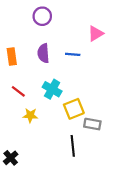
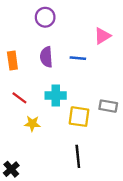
cyan cross: (52, 89) -> (56, 96), turned -30
yellow square: (74, 109) -> (79, 117), turned 30
gray rectangle: (92, 124) -> (108, 106), moved

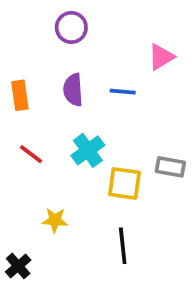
cyan cross: (56, 96) -> (88, 150), turned -36
yellow star: (32, 124) -> (55, 220), moved

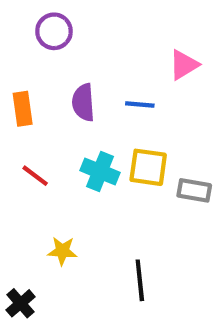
purple circle: (71, 27) -> (54, 31), moved
cyan cross: (88, 150) -> (100, 171), turned -32
yellow square: (125, 183) -> (148, 167), moved

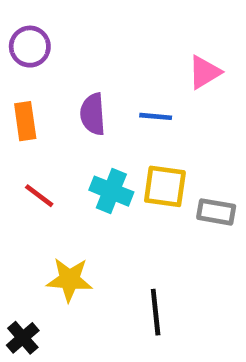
purple circle: (54, 31) -> (30, 47), moved
yellow star: (62, 251) -> (69, 280), size x1.4

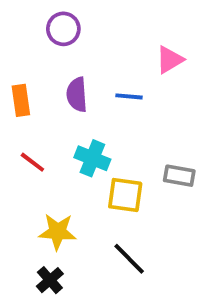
purple circle: (30, 47) -> (63, 29), moved
yellow square: (165, 186) -> (125, 195), moved
black line: (156, 312) -> (129, 259), turned -39
black cross: (23, 338) -> (50, 280), moved

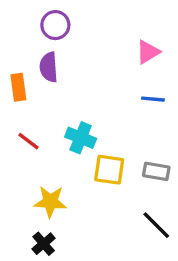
purple semicircle: (77, 95) -> (49, 67), moved
blue line: (129, 96) -> (153, 99), moved
gray rectangle: (179, 176) -> (156, 171), moved
black line: (129, 259) -> (156, 225), moved

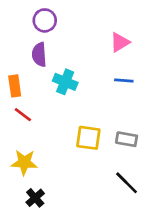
orange rectangle: (18, 87) -> (15, 86), moved
cyan cross: (81, 138) -> (65, 82), moved
yellow star: (50, 202) -> (24, 162), moved

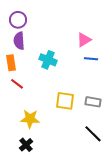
purple circle: (45, 20) -> (18, 20), moved
pink triangle: (120, 42) -> (84, 40), moved
purple semicircle: (39, 55) -> (19, 41), moved
yellow star: (24, 162) -> (30, 119), moved

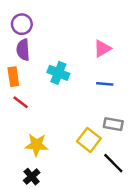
blue line: (91, 59) -> (105, 84), moved
yellow square: (65, 101) -> (89, 140), moved, turned 30

